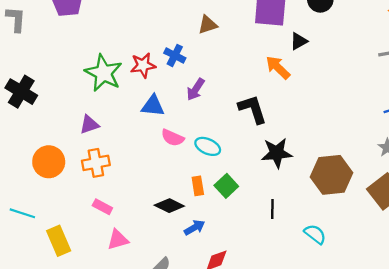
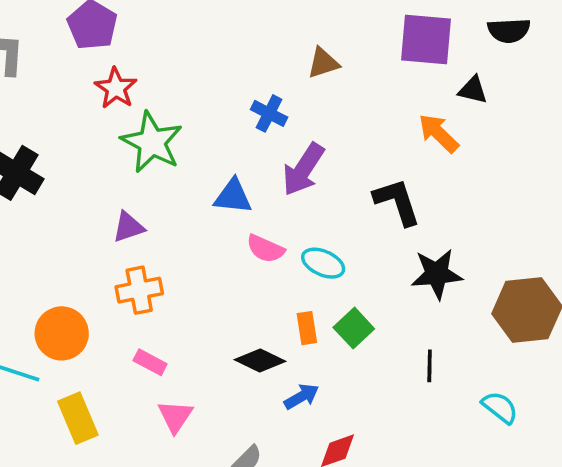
black triangle: (299, 41) -> (473, 90), turned 42
red star: (143, 65) -> (116, 88), moved, turned -30
purple arrow: (196, 89) -> (303, 169), size x1.4
orange circle: (49, 162) -> (62, 333), moved
pink triangle: (118, 240) -> (175, 416), turned -40

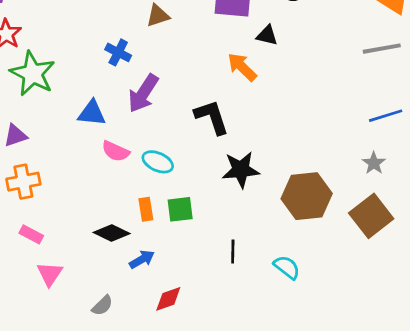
green square: (354, 328) -> (180, 209), turned 36
black line: (430, 366) -> (233, 251), moved

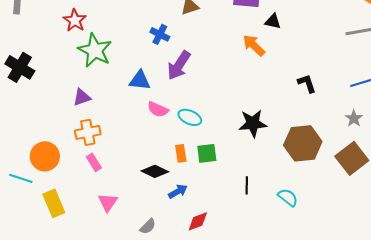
black L-shape: (212, 117) -> (307, 83), moved, size x0.7
pink rectangle: (31, 234) -> (94, 162), moved, turned 30

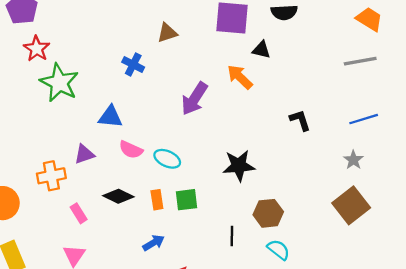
purple arrow: (179, 65) -> (194, 99), moved
purple triangle: (82, 97) -> (84, 154), moved
brown hexagon: (303, 143) -> (268, 213), moved, size x0.7
pink rectangle: (94, 162) -> (79, 213), moved
black diamond: (155, 171) -> (118, 196), moved

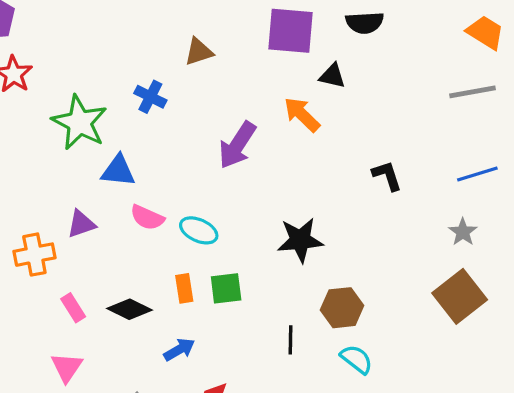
green star: (59, 83) -> (80, 123), moved
black diamond: (118, 196) -> (129, 309), moved

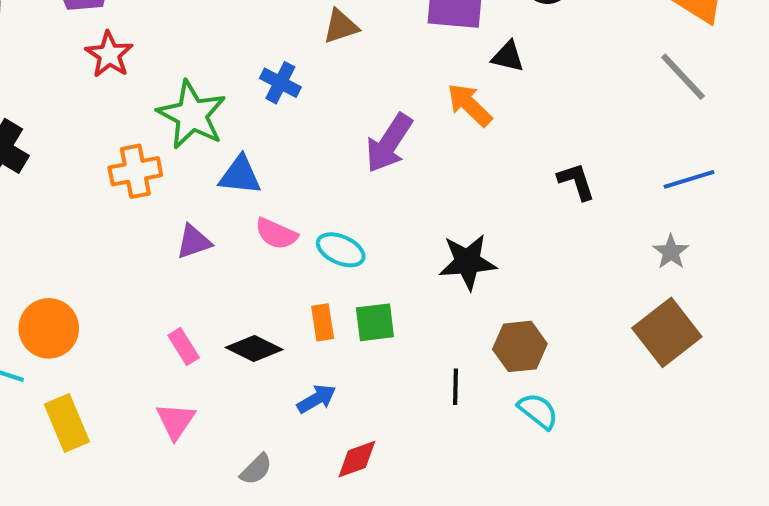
gray line: (472, 92) -> (683, 77), turned 57
orange cross: (34, 255) -> (135, 171), moved

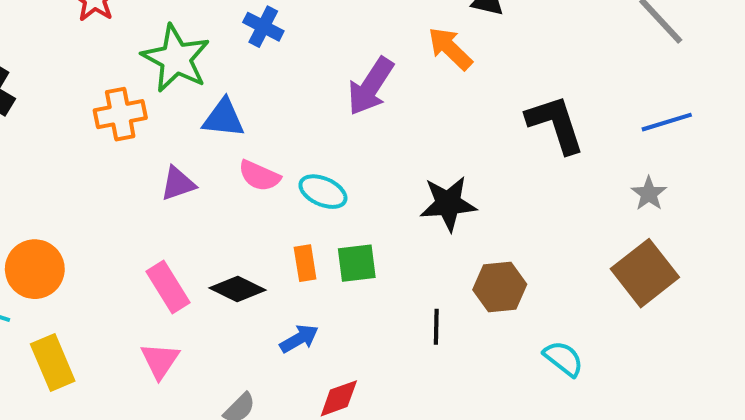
black L-shape: (576, 181) -> (555, 124), size x1.6
pink rectangle: (184, 346) -> (168, 287), size x1.4
cyan semicircle: (538, 411) -> (563, 359), moved

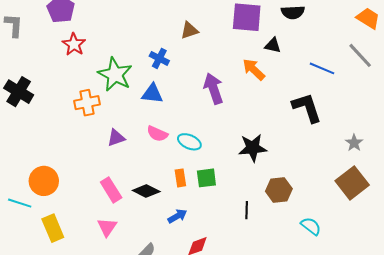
purple arrow: (371, 86) -> (213, 89), turned 128
blue triangle: (224, 118) -> (152, 94), moved
blue line: (667, 122) -> (322, 68), moved, turned 40

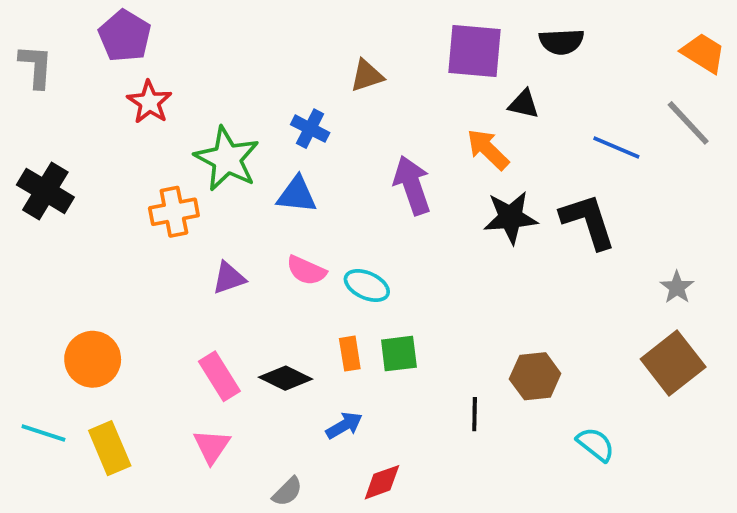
black star: (253, 148) -> (510, 217), moved
cyan line: (20, 203) -> (43, 433), moved

